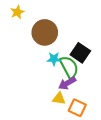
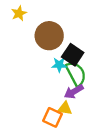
black square: (80, 53) -> (73, 55), moved
orange square: (77, 108) -> (53, 117), moved

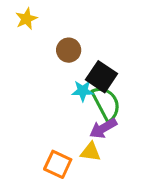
brown circle: (49, 36) -> (69, 50), size x0.6
orange square: (53, 117) -> (58, 164), moved

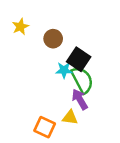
yellow star: (26, 19) -> (20, 27), moved
purple arrow: (103, 128) -> (80, 99), turned 90

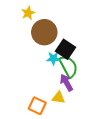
yellow star: (20, 27) -> (28, 13), moved
brown circle: (53, 39) -> (44, 32), size x1.6

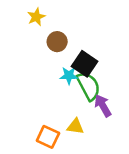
brown circle: (44, 32) -> (57, 42), size x0.6
purple arrow: (66, 83) -> (103, 106), moved

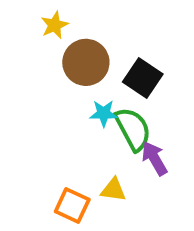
brown circle: (57, 42) -> (86, 62), size x1.5
black square: (85, 64) -> (143, 78), moved

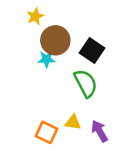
cyan star: (104, 113) -> (47, 59), moved
purple arrow: (155, 158) -> (100, 131), moved

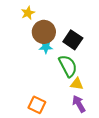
cyan star: (47, 59) -> (46, 47), moved
yellow triangle: (73, 122) -> (77, 84), moved

